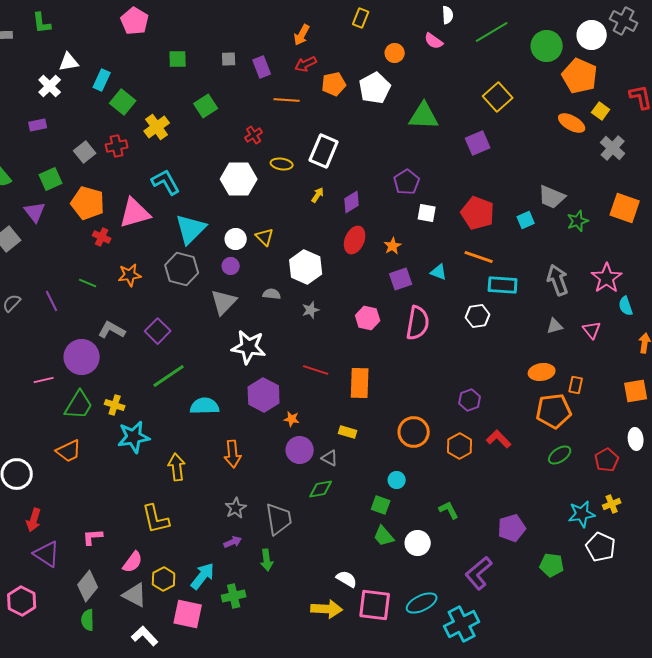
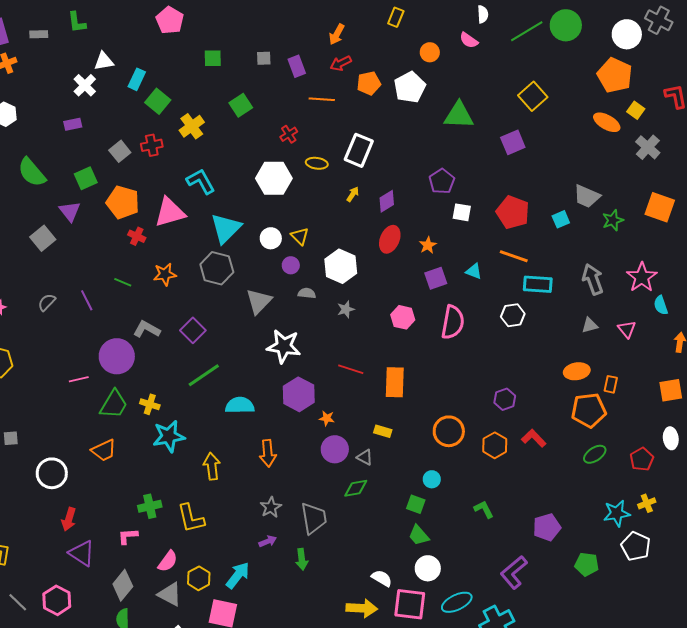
green circle: (547, 46) -> (566, 25), moved
purple circle: (231, 266) -> (291, 265), moved
white circle: (418, 543) -> (428, 568), moved
green cross: (234, 596) -> (150, 506), moved

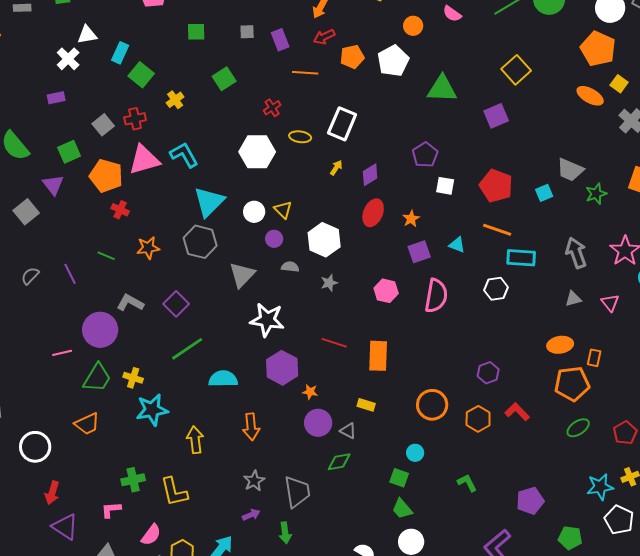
yellow cross: (192, 126) -> (175, 100), size x0.7
pink triangle: (170, 212) -> (144, 160), moved

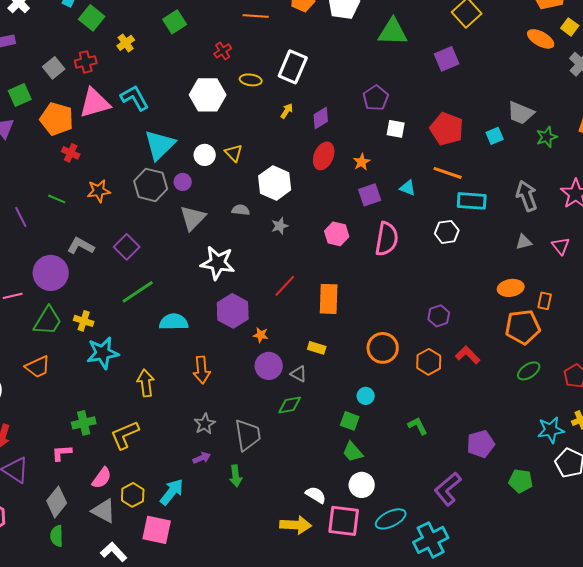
purple circle: (274, 239) -> (183, 182), moved
red line: (334, 343) -> (285, 286), turned -65
yellow L-shape: (174, 492) -> (125, 435), turned 80

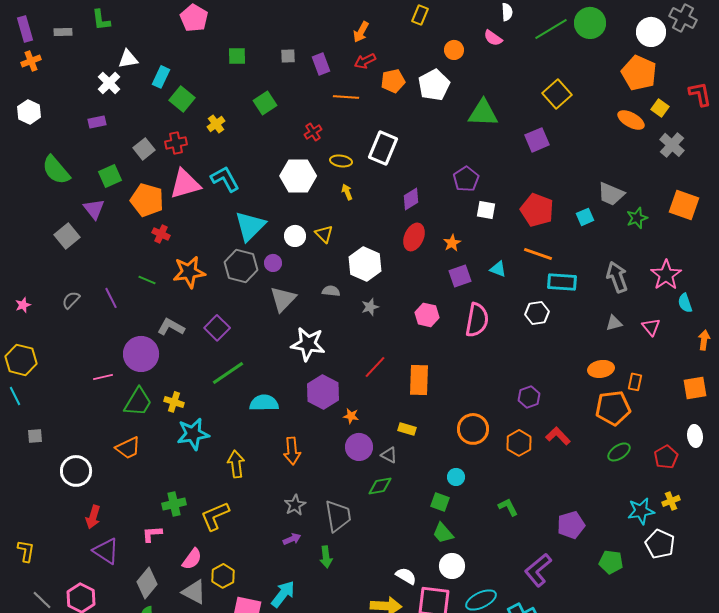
yellow arrow: (287, 111) -> (347, 192), moved, turned -56
orange star: (99, 191) -> (189, 272), size x1.4
cyan arrow: (172, 492) -> (283, 594), moved

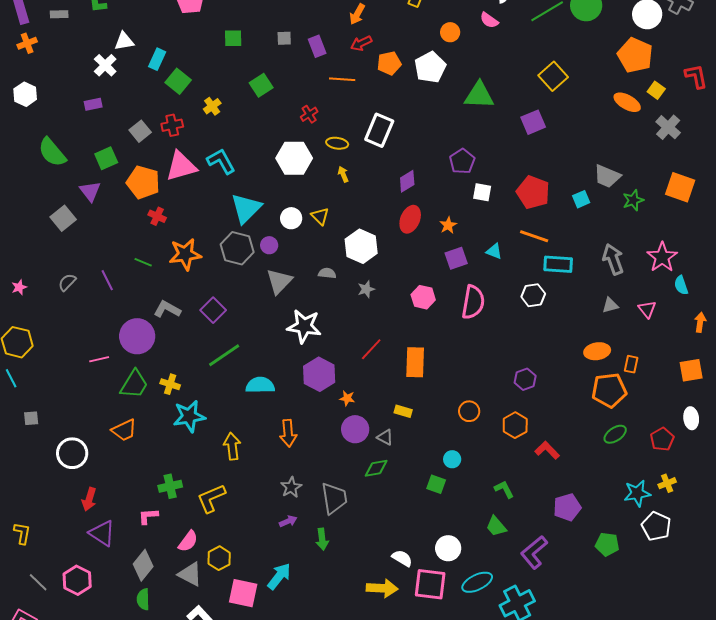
orange circle: (473, 429) -> (469, 411), size x0.7
red L-shape: (558, 436) -> (547, 450), moved
green trapezoid: (443, 533) -> (496, 526), moved

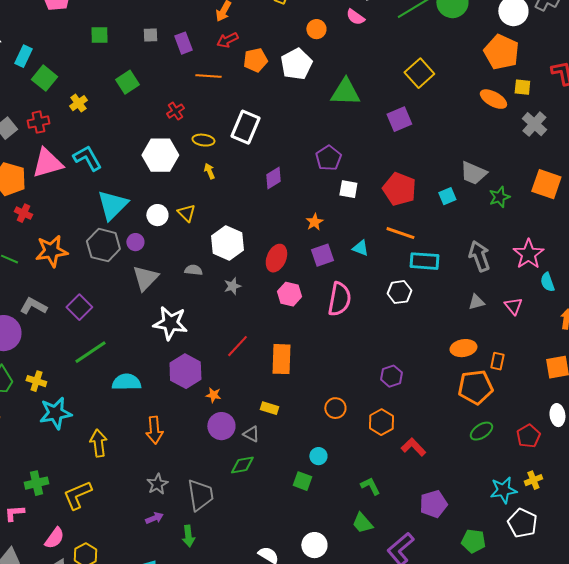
yellow square: (656, 90) -> (522, 87), turned -30
red ellipse: (410, 219) -> (276, 258), moved

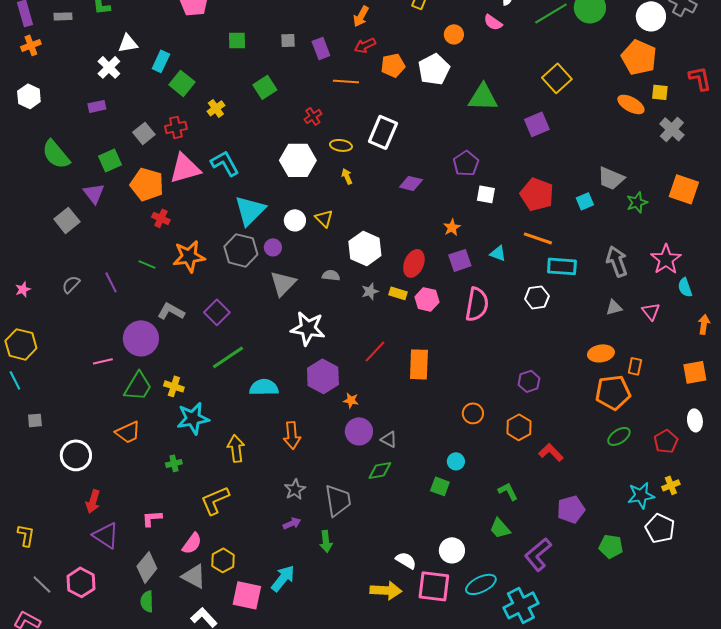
purple diamond: (273, 178) -> (411, 183), turned 45
yellow rectangle: (269, 408) -> (398, 293), moved
green cross: (36, 483) -> (174, 463), moved, size x0.7

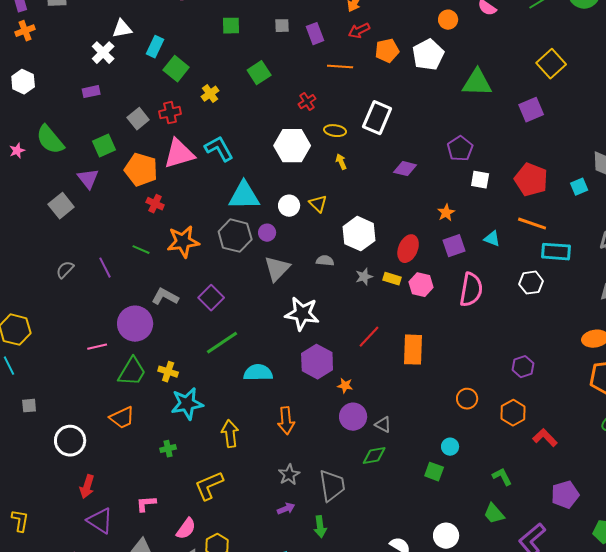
cyan triangle: (250, 210) -> (244, 196), turned 44
pink star: (23, 289) -> (17, 151), moved

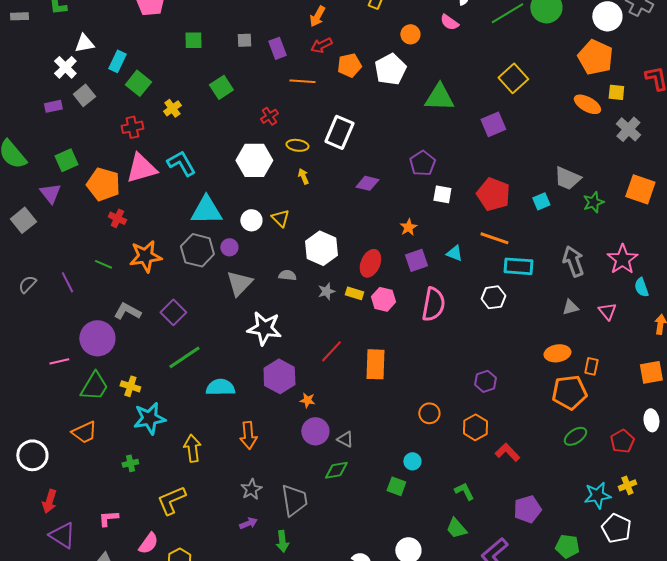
gray square: (138, 119) -> (84, 95), moved

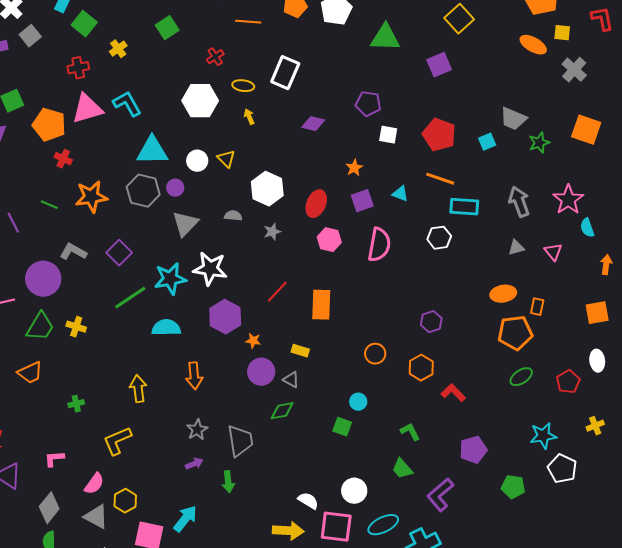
purple pentagon: (422, 163) -> (368, 104), turned -30
yellow rectangle: (354, 293) -> (300, 351), moved
cyan star: (149, 418) -> (170, 279), moved
yellow cross: (627, 485) -> (595, 426), moved

